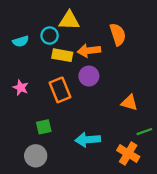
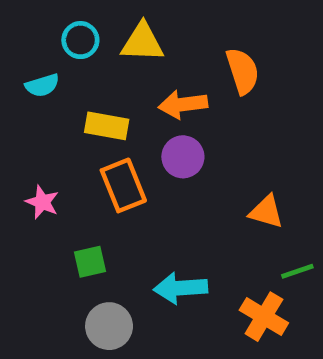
cyan circle: (50, 36) -> (80, 40), moved
yellow rectangle: (62, 55) -> (107, 126), moved
pink star: (21, 88) -> (42, 202), moved
gray circle: (36, 156) -> (109, 326), moved

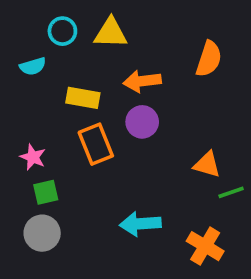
orange semicircle: (242, 71) -> (209, 59), moved, turned 36
green square: (90, 262) -> (46, 192), moved
green line: (297, 271) -> (231, 192), moved
gray circle: (109, 326) -> (42, 233), moved

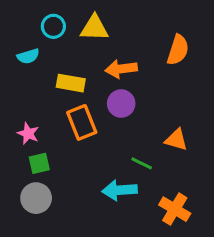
green line: (231, 192) -> (142, 163), moved, turned 45

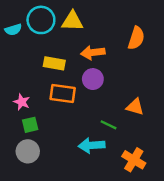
cyan circle: (53, 26) -> (41, 20), size x1.5
cyan semicircle: (28, 56) -> (13, 30), moved
orange rectangle: (82, 122) -> (63, 94), turned -60

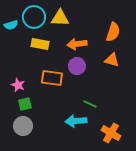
yellow rectangle: (54, 63) -> (40, 44), moved
orange triangle: (135, 107) -> (112, 60), moved

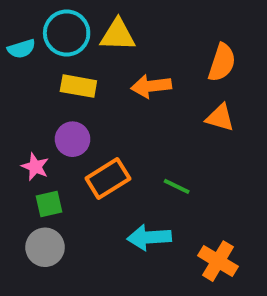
purple circle: (77, 66) -> (73, 139), moved
orange rectangle: (52, 78) -> (108, 178), moved, turned -40
green line: (90, 104) -> (177, 186), moved

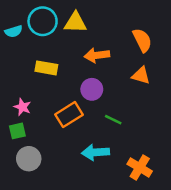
orange semicircle: (222, 62) -> (142, 40), turned -45
yellow rectangle: (78, 86) -> (46, 68), moved
purple circle: (73, 139) -> (92, 89), moved
green square: (49, 204) -> (17, 131), moved

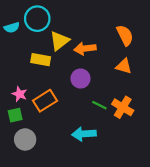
yellow triangle: (75, 22) -> (59, 41), moved, turned -40
orange rectangle: (69, 115) -> (45, 101), moved
orange cross: (140, 168) -> (123, 107), moved

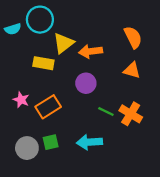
green square: (15, 115) -> (51, 142), moved

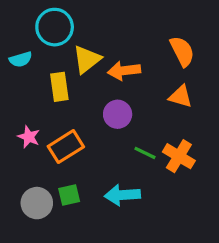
cyan semicircle: (13, 29) -> (21, 59), moved
yellow rectangle: (43, 63) -> (59, 87), turned 72

